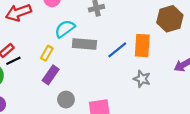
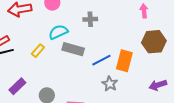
purple rectangle: (51, 75) -> (17, 86), moved
gray star: (142, 79) -> (110, 84), moved

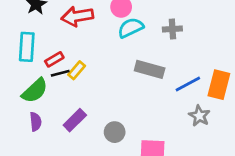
cyan semicircle: (58, 32) -> (131, 28), moved
yellow rectangle: (38, 51) -> (77, 70), moved

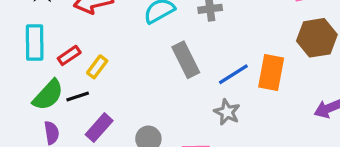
gray rectangle: (150, 69) -> (186, 60), turned 52
black line: (60, 73) -> (78, 96), moved
gray star: (199, 116) -> (227, 112), moved

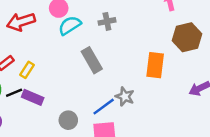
blue line: (233, 74) -> (104, 107), moved
purple rectangle: (99, 128) -> (33, 97), moved, turned 75

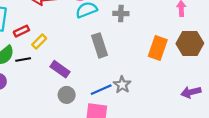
orange rectangle: (155, 65) -> (158, 48), moved
purple rectangle: (33, 97) -> (60, 69), moved

